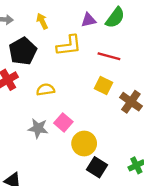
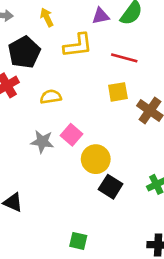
yellow square: (103, 86) -> (118, 92), turned -36

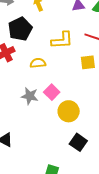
yellow L-shape: (78, 45) -> (62, 40), moved
black square: (111, 187) -> (78, 142), moved

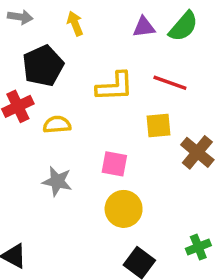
yellow semicircle: (38, 63) -> (57, 125), moved
pink square: (52, 92) -> (114, 164), moved, turned -35

